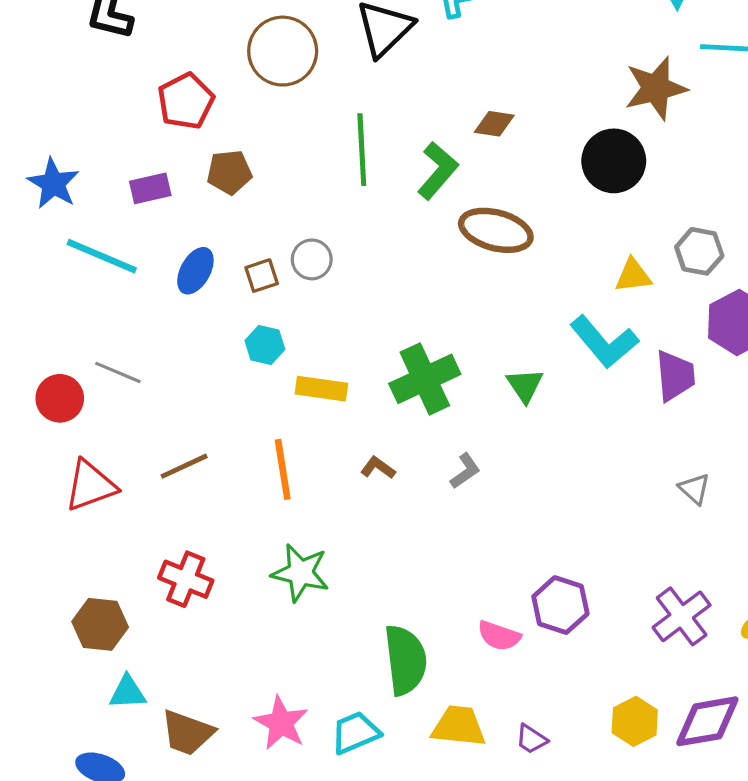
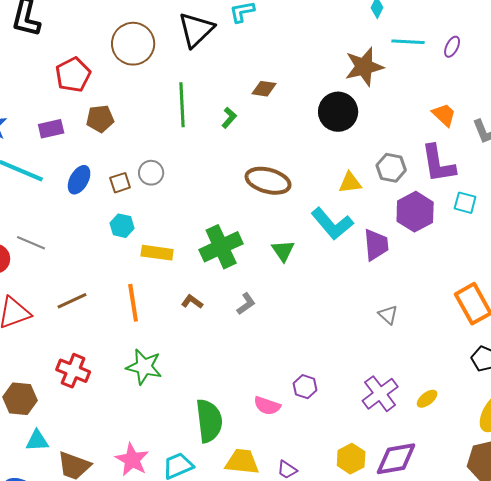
green L-shape: (438, 171) -> (229, 118), size x0.6
brown ellipse: (496, 230) -> (268, 181), moved
purple hexagon: (560, 605) -> (305, 387), size x0.7

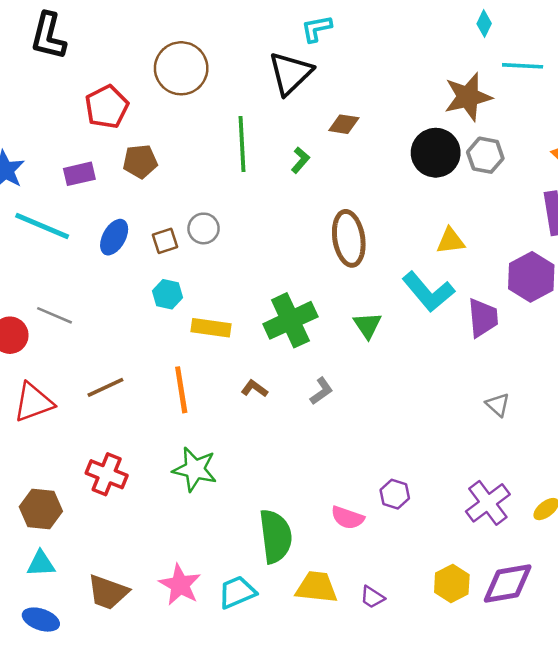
black triangle: (196, 30) -> (290, 73), moved
gray hexagon: (391, 168) -> (485, 155), moved
brown ellipse: (268, 181) -> (349, 238), turned 66
cyan triangle: (37, 441) -> (41, 564), moved

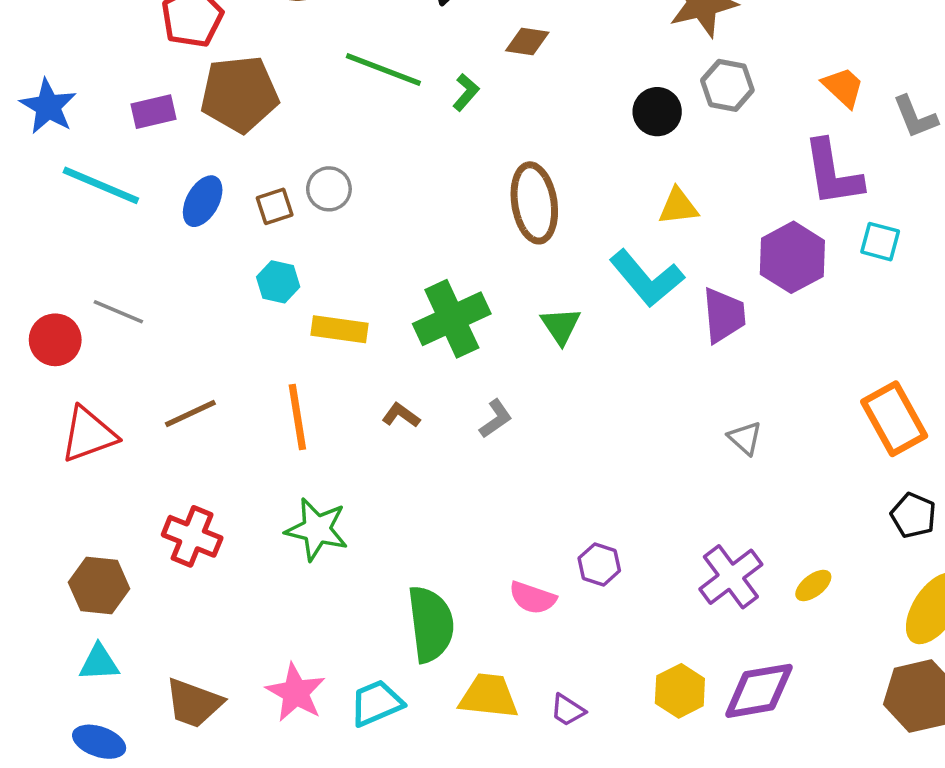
green line: (242, 144) -> (383, 70), turned -66
black circle: (436, 153) -> (657, 112), moved, size x0.7
brown pentagon: (140, 161) -> (239, 94), size x1.6

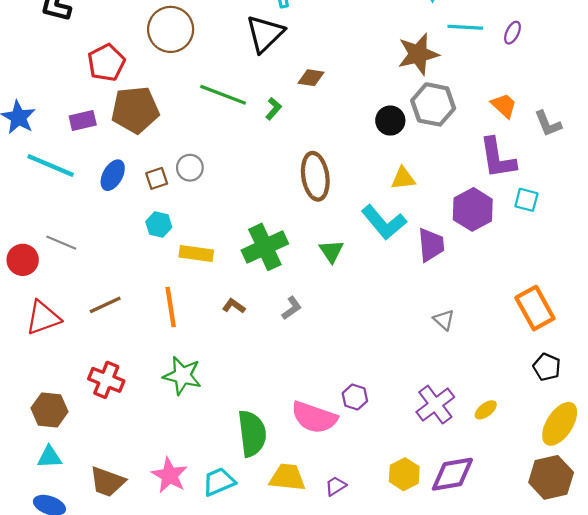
gray hexagon: (727, 85) -> (433, 104), size x1.4
pink semicircle: (533, 598) -> (314, 417), size x1.6
purple trapezoid: (568, 710) -> (336, 486), turned 115

